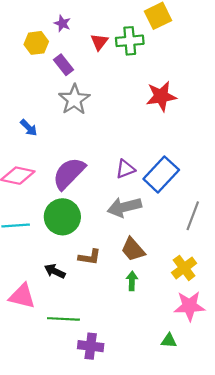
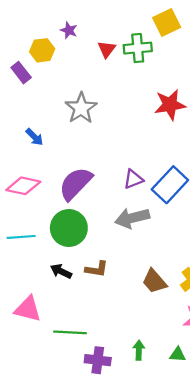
purple rectangle: (63, 65) -> (21, 73), moved
brown trapezoid: (133, 249) -> (154, 281), moved
black arrow: (55, 271) -> (61, 271), moved
green arrow: (132, 281) -> (139, 350), moved

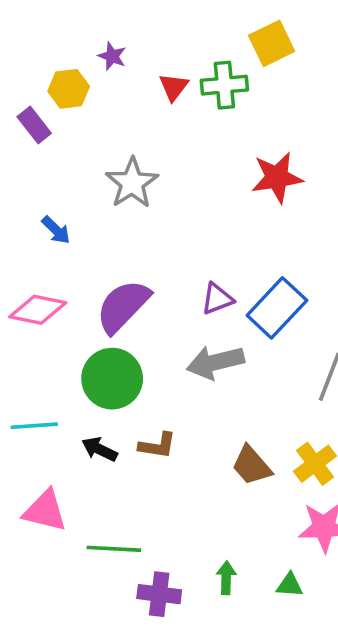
cyan line: (21, 237) -> (34, 426), moved

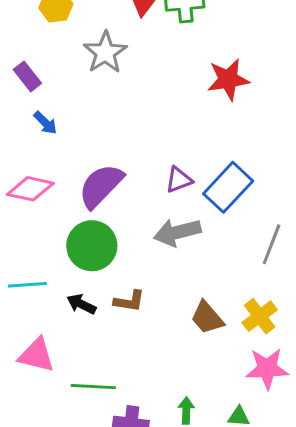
purple rectangle: (34, 125) -> (27, 76), moved
gray star: (132, 183) -> (105, 52), moved

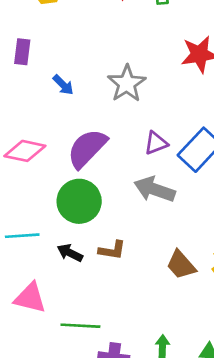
gray star: (105, 52) -> (127, 83), moved
purple rectangle: (27, 76) -> (22, 52), turned 45
blue arrow: (45, 123) -> (63, 85), moved
gray arrow: (177, 232) -> (155, 189), turned 33

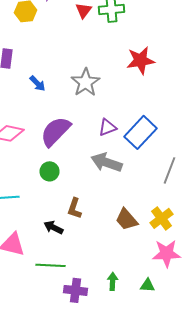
green circle: (79, 201) -> (50, 171), size x0.6
brown L-shape: (112, 250) -> (74, 208), turned 100
black arrow: (70, 253) -> (54, 227), moved

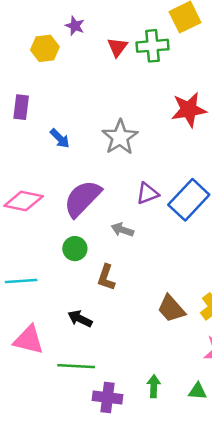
gray arrow: (106, 162) -> (122, 230), moved, size x0.6
brown L-shape: (74, 208) -> (106, 277), moved

